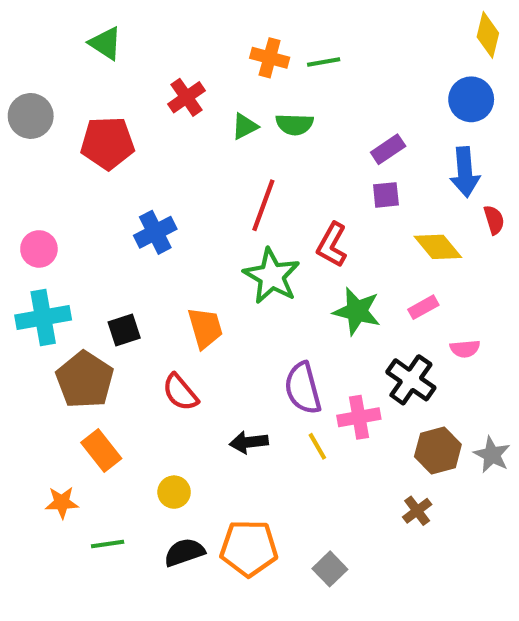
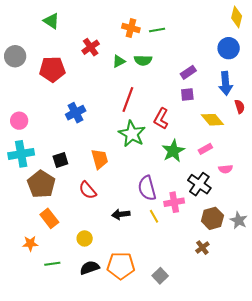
green star: (357, 311) -> (173, 151), turned 30

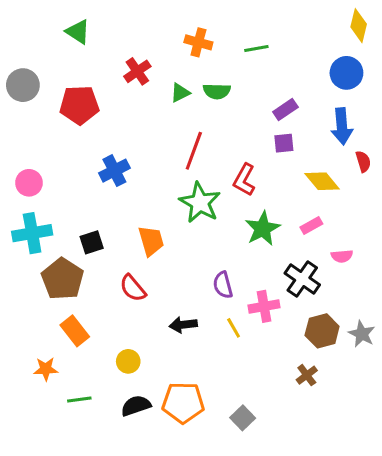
green line: (157, 30) -> (256, 48), moved
purple semicircle: (147, 188) -> (223, 285), size x0.7

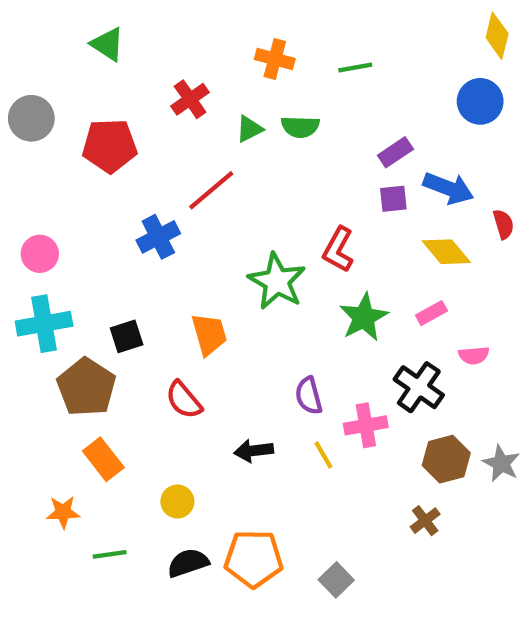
blue arrow: (342, 126) -> (448, 188), moved, turned -64
red line: (194, 151) -> (211, 190), moved, turned 30

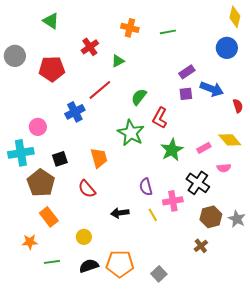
green semicircle: (300, 127) -> (139, 97), moved, turned 126
yellow diamond: (446, 252) -> (230, 140), moved
pink circle: (40, 254) -> (38, 127), moved

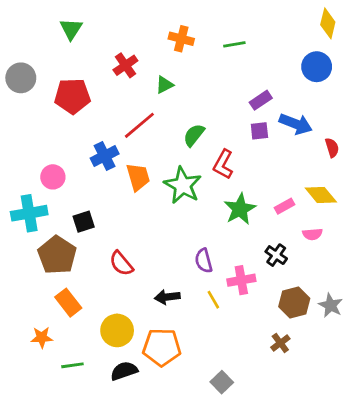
green triangle: (51, 21) -> (71, 29), turned 30
orange trapezoid: (99, 158) -> (138, 177), moved
black cross: (198, 183) -> (276, 255), size x0.7
yellow circle: (84, 237) -> (117, 330), size x1.5
orange pentagon: (120, 264) -> (162, 347), moved

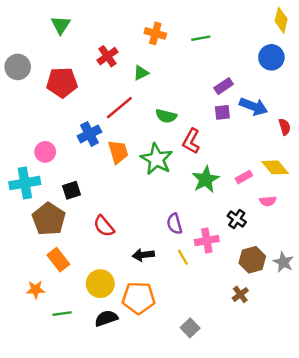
green semicircle: (194, 135) -> (166, 116), turned -114

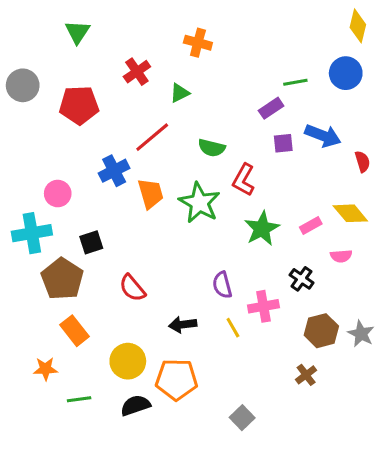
green line: (201, 38) -> (295, 82), moved
purple rectangle: (224, 86) -> (271, 108), moved

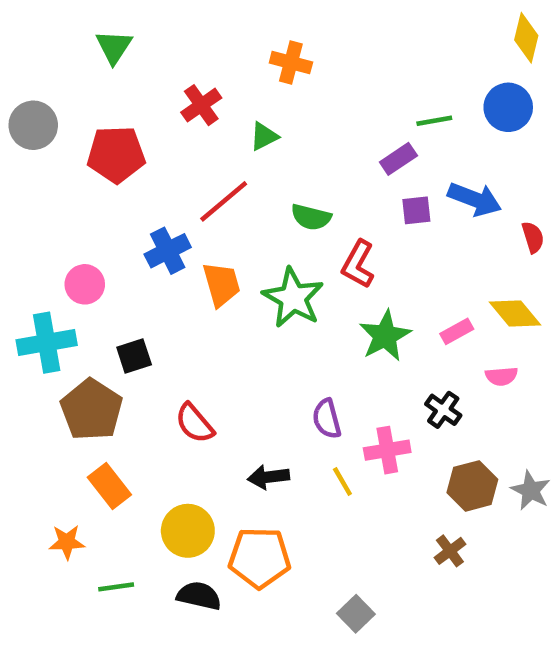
black semicircle: (135, 405) -> (199, 596), turned 32

